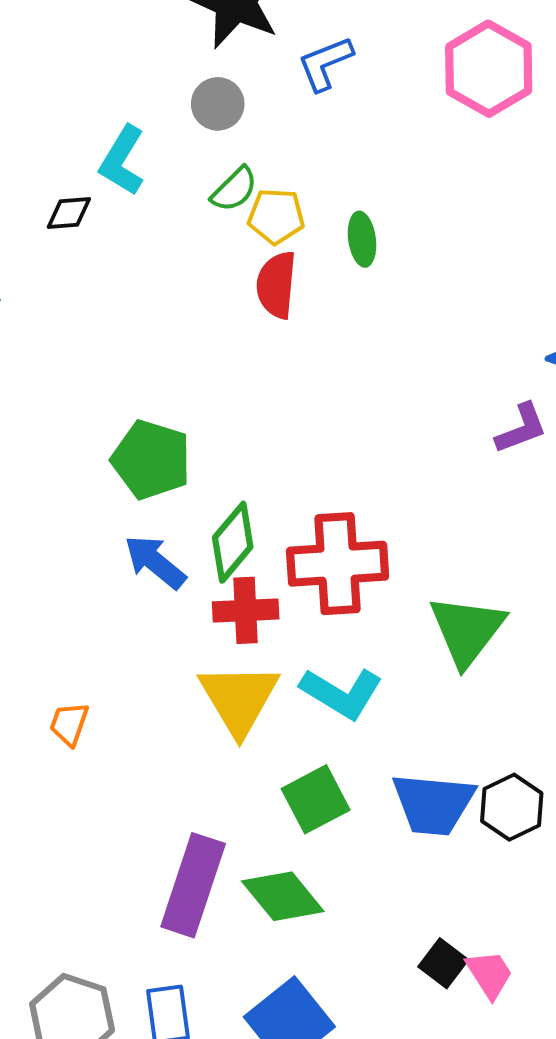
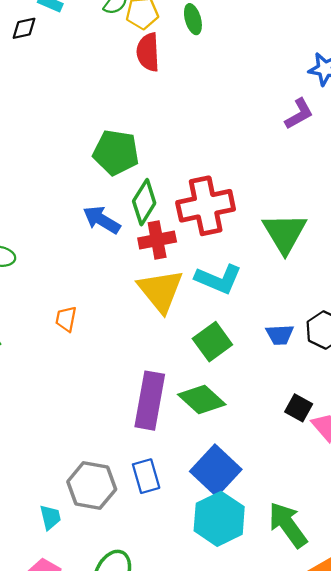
green pentagon: (151, 460) -> (116, 152), moved
blue trapezoid: (433, 804) -> (280, 335), size x0.6
black square: (443, 963) -> (299, 408), moved

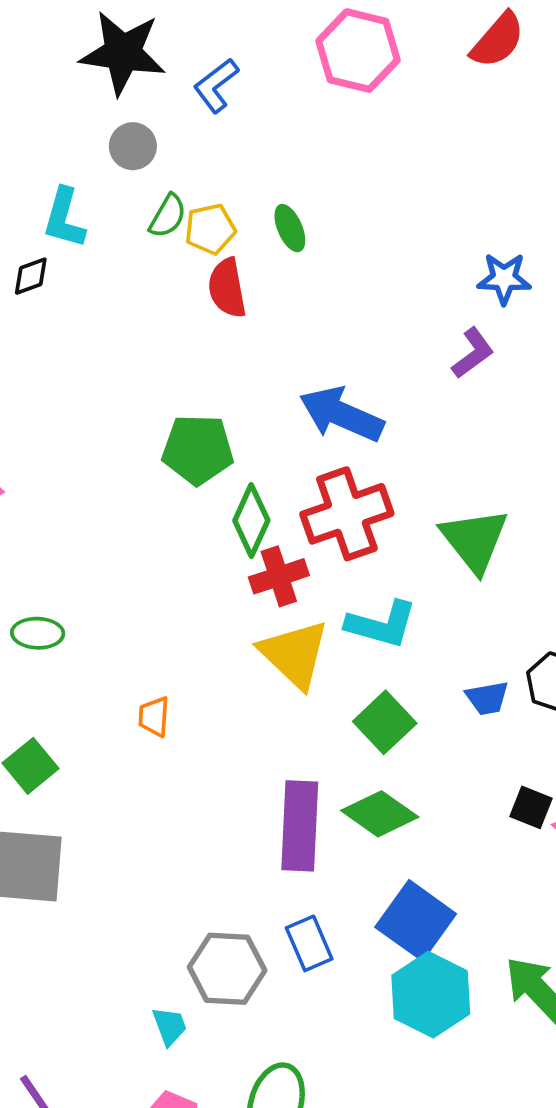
blue arrow: (102, 220) -> (342, 414), moved, size x1.4

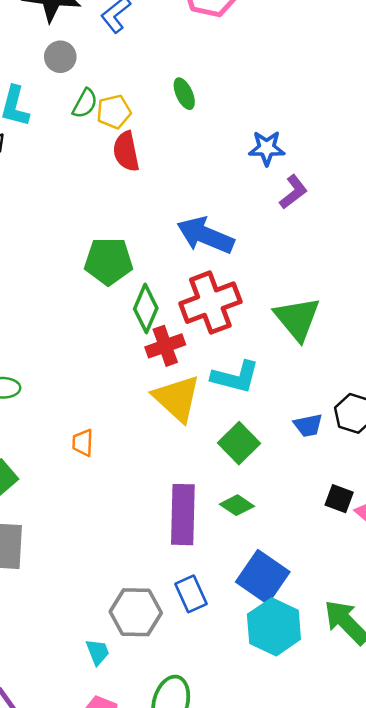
green ellipse: (290, 228) -> (184, 94), moved
blue star: (504, 279) -> (267, 148), moved
green diamond: (380, 814) -> (237, 505), size x0.7

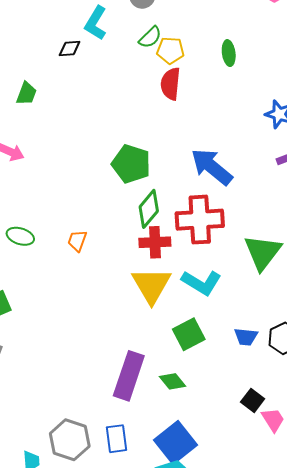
orange trapezoid: (83, 443) -> (77, 241), moved

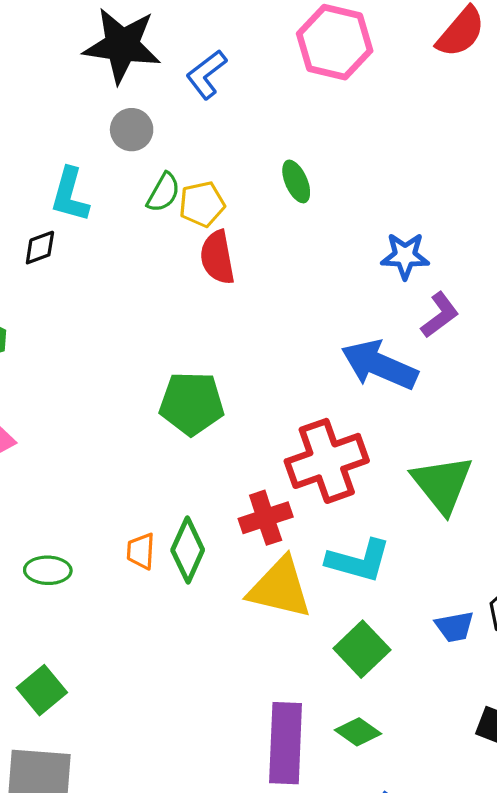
blue arrow: (212, 167) -> (379, 365), moved
green diamond: (149, 209) -> (188, 550), moved
yellow triangle: (152, 285) -> (280, 588), turned -30

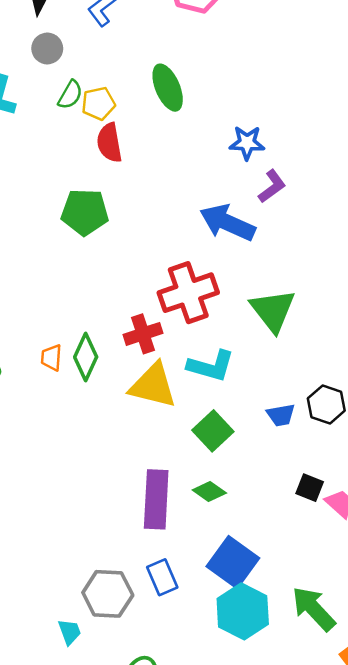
green ellipse: (296, 181) -> (168, 88), size x1.5
green pentagon: (192, 403) -> (85, 212), moved

